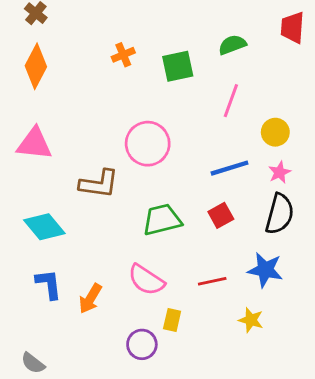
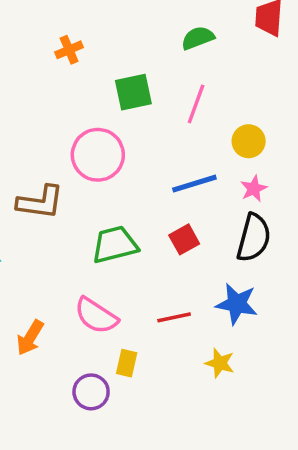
green square: (178, 66) -> (133, 92), moved

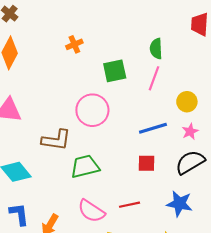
green semicircle: (198, 38) -> (156, 49), moved, turned -72
black semicircle: (254, 238) -> (190, 162), turned -136
red square: (184, 239) -> (147, 163), turned 30
green trapezoid: (115, 245) -> (85, 166), moved
red line: (174, 317) -> (130, 205), moved

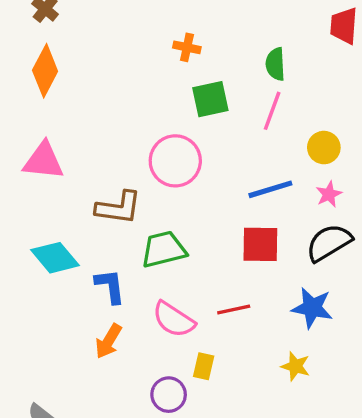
orange cross: (74, 44) -> (187, 47), moved, turned 35
red square: (147, 163) -> (260, 244), size x1.4
blue L-shape: (19, 214) -> (110, 286), moved

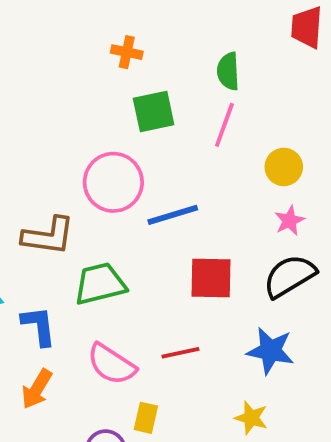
blue line: (270, 189) -> (173, 215), moved

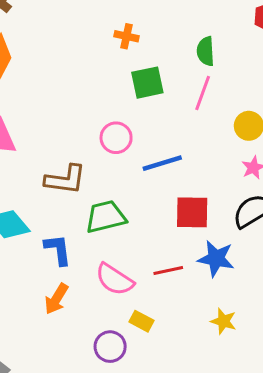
pink circle: (113, 182) -> (116, 138), size x0.7
blue star: (270, 351) -> (216, 259), moved
yellow rectangle: (146, 418) -> (141, 321), turned -75

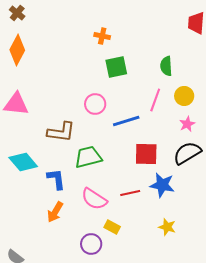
green semicircle: (206, 51) -> (166, 66), moved
pink line: (203, 93) -> (155, 100), moved

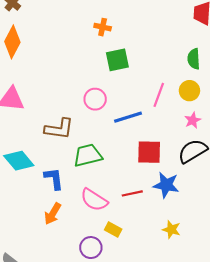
green semicircle: (166, 66) -> (194, 59), moved

